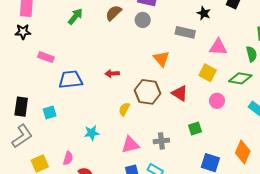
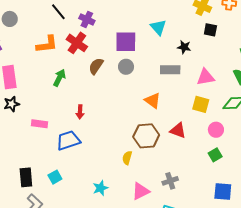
red arrow: (112, 74) -> (80, 112), moved, turned -72
green square: (195, 128) -> (215, 155), moved

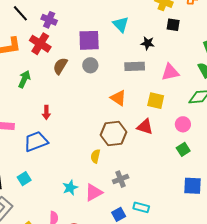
yellow square: (201, 104) -> (156, 101), moved
gray cross: (170, 181) -> (121, 179), moved
pink triangle: (141, 191) -> (94, 193), moved

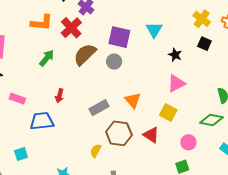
brown semicircle: (60, 66) -> (85, 54), size x1.4
gray rectangle: (135, 66) -> (99, 108), moved, turned -42
pink triangle: (170, 72) -> (176, 83), moved, turned -30

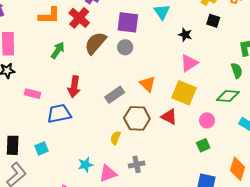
red arrow: (59, 96) -> (74, 87), size x1.5
yellow square: (168, 112) -> (184, 93), size x1.4

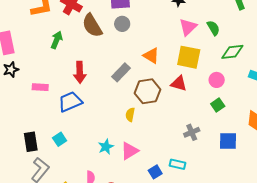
brown semicircle: (95, 43) -> (92, 25), turned -60
green semicircle: (237, 71) -> (213, 28), moved
gray cross: (137, 164) -> (192, 132), moved

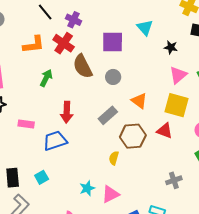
gray circle: (122, 24) -> (113, 77), moved

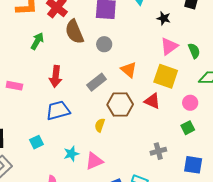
blue trapezoid: (55, 141) -> (58, 110), moved
cyan square: (42, 177) -> (36, 142), moved

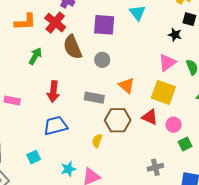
black star: (164, 18) -> (175, 35), moved
gray rectangle: (97, 82) -> (94, 98), turned 48
pink circle: (190, 103) -> (174, 125), moved

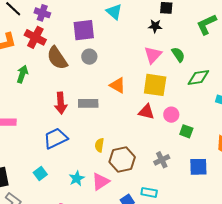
gray circle: (102, 60) -> (89, 57), moved
red arrow: (53, 92) -> (61, 103), moved
brown hexagon: (118, 120) -> (122, 160), moved
green square: (185, 144) -> (186, 131), turned -32

